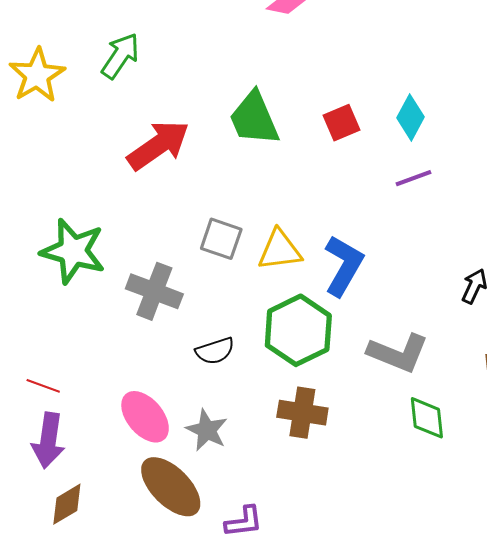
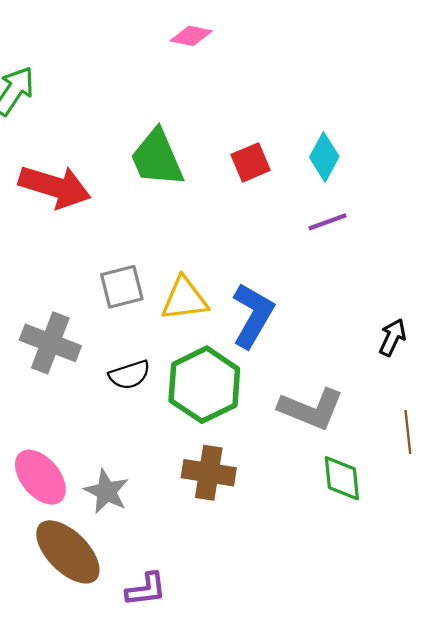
red arrow: (158, 145) -> (55, 187), turned 52
gray square: (221, 239) -> (122, 287), turned -33
black semicircle: (215, 351) -> (130, 375), moved

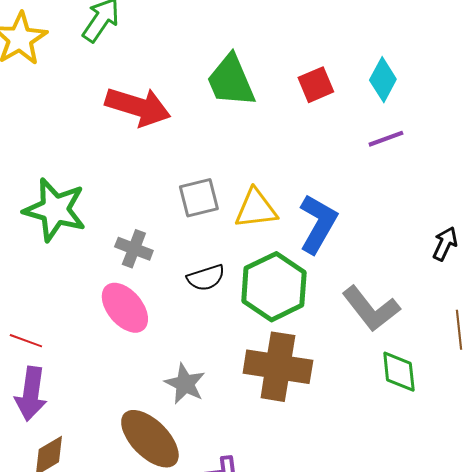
gray cross: (50, 343) -> (134, 249), size x0.7
gray L-shape: (311, 409) -> (371, 309), turned 30
brown cross: (209, 473) -> (278, 367), size x1.4
pink ellipse: (40, 477) -> (125, 308), moved

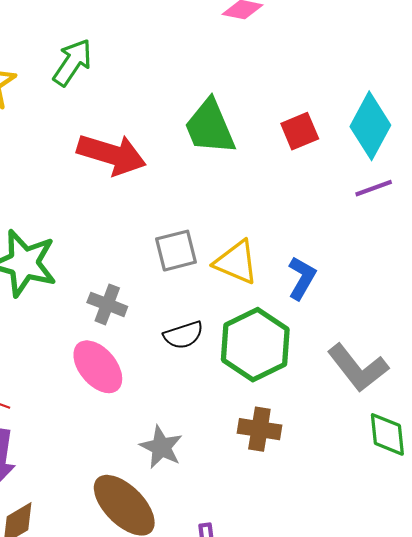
cyan diamond: (383, 80) -> (370, 126), size x1.4
yellow triangle: (256, 209) -> (236, 262), turned 30
blue L-shape: (318, 224) -> (302, 278), size x0.7
brown cross: (278, 367) -> (259, 429), size x0.6

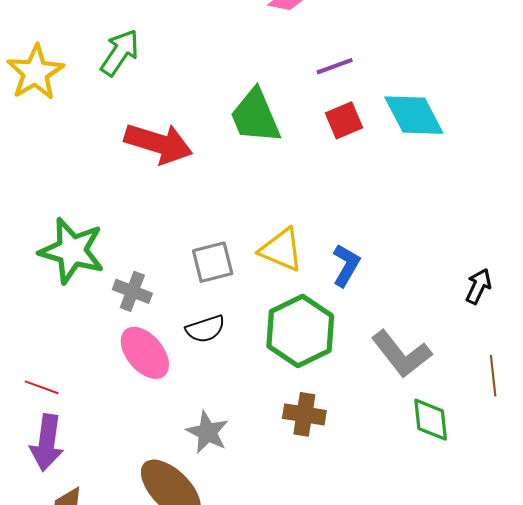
cyan diamond: (370, 126) -> (414, 115), turned -56
purple line: (374, 188) -> (335, 66), moved
gray square: (176, 251) -> (213, 262), moved
gray cross: (107, 304) -> (132, 291), moved
black semicircle: (183, 335) -> (205, 329), moved

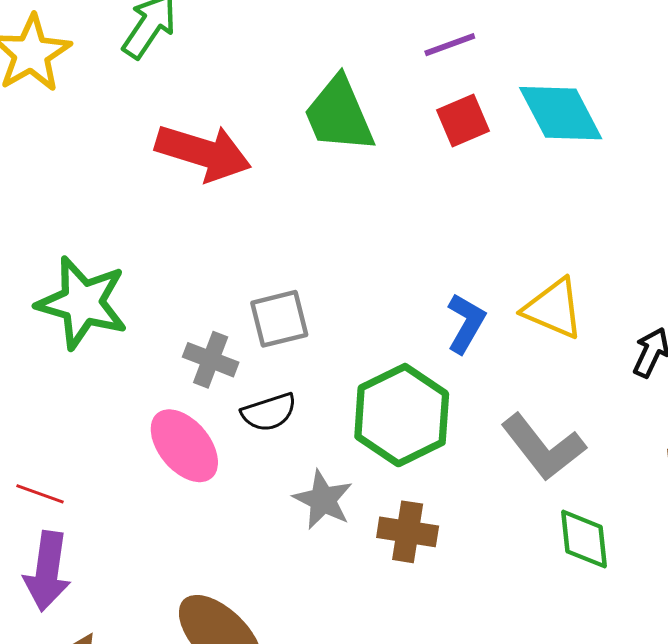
yellow triangle: (281, 250) -> (553, 309), moved
gray cross: (132, 291) -> (211, 360), moved
gray star: (207, 432) -> (323, 500), moved

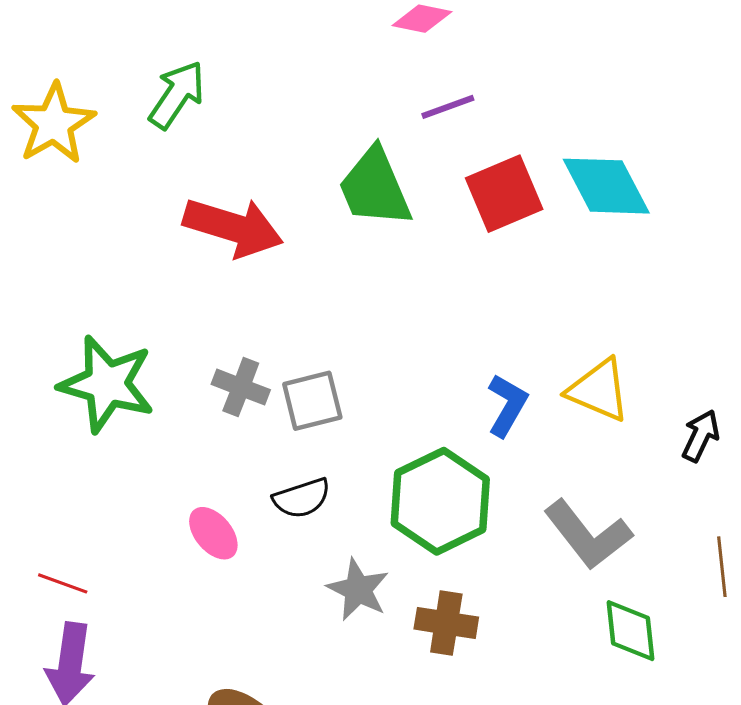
purple line: (450, 45) -> (448, 107), moved
red square: (463, 120) -> (504, 194), size x1.4
gray cross: (211, 360) -> (241, 387), moved
pink ellipse: (184, 446) -> (213, 533), size x0.7

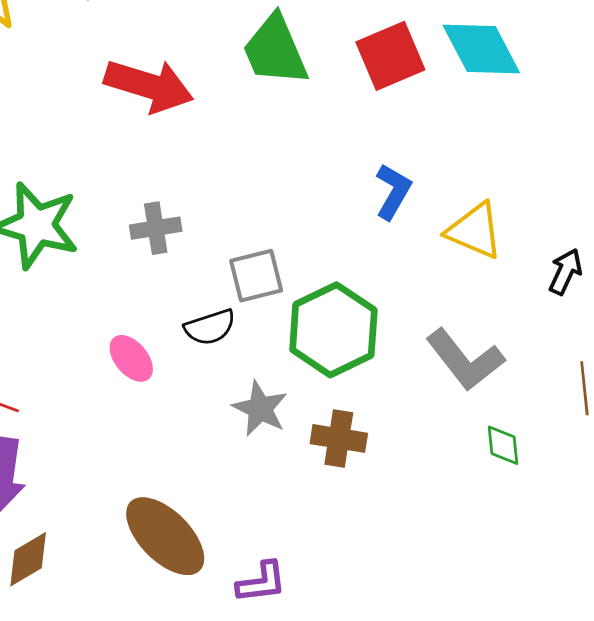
gray cross: (241, 387) -> (156, 228), turned -30
gray square: (312, 401) -> (256, 276), moved
blue L-shape: (507, 405) -> (393, 191), moved
green diamond: (631, 631) -> (503, 445), size x0.7

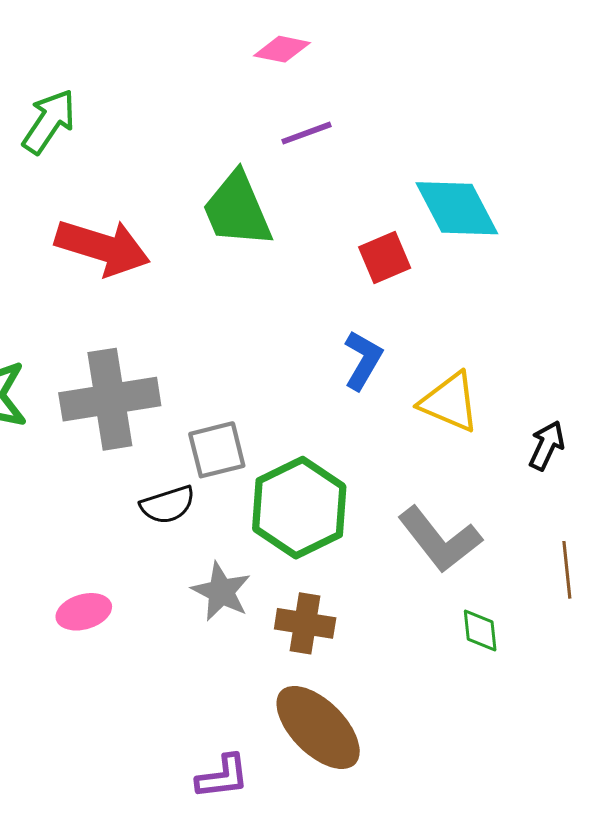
red square: (390, 56) -> (385, 257), moved, size x0.7
gray cross: (156, 228) -> (110, 399), size x1.8
pink ellipse: (131, 358) -> (84, 612), moved, turned -66
brown ellipse: (165, 536) -> (318, 727), moved

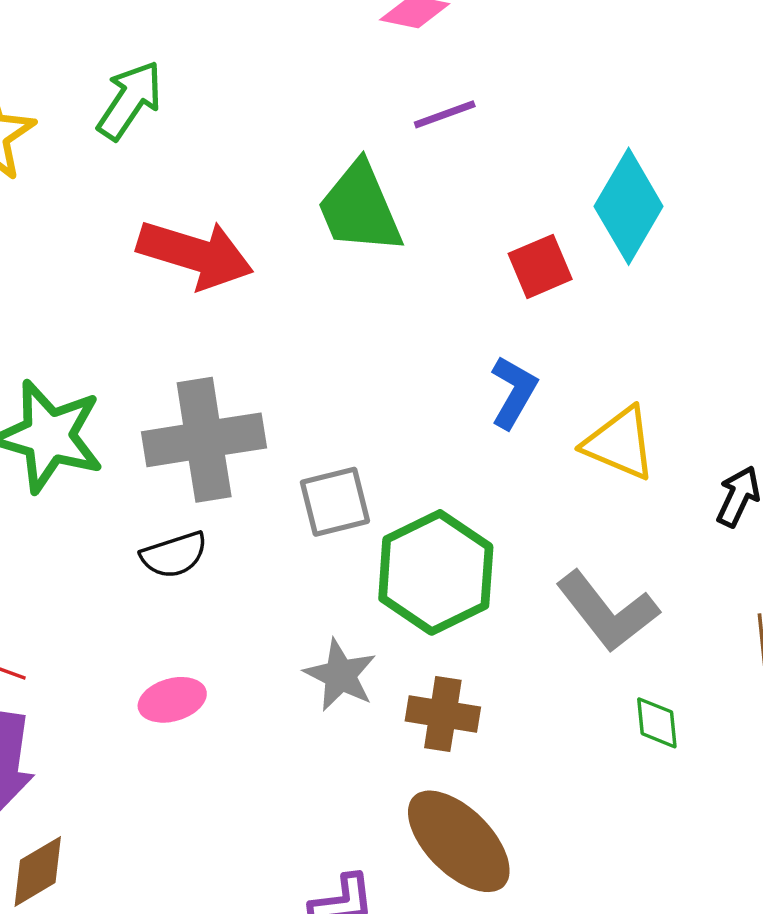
cyan diamond: (457, 208) -> (629, 206), turned 58
black semicircle: (168, 505) -> (174, 555), moved

